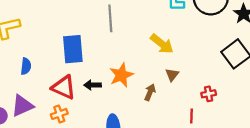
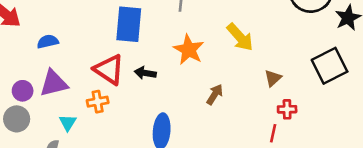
blue semicircle: (26, 66) -> (48, 42), moved, turned -119
orange star: (121, 75) -> (189, 50), moved, turned -30
brown triangle: (172, 75) -> (273, 78), moved
red line: (192, 116) -> (273, 133), moved

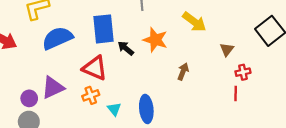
blue semicircle: (48, 42) -> (57, 38), moved, size x1.8
black arrow: (145, 73) -> (126, 48), moved, turned 42
cyan triangle: (68, 123) -> (114, 109), moved

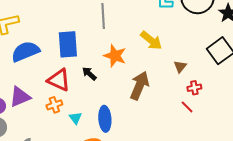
black arrow: (126, 48) -> (89, 74), moved
brown arrow: (183, 72) -> (139, 86), size x1.8
red line: (236, 93) -> (187, 107), turned -48

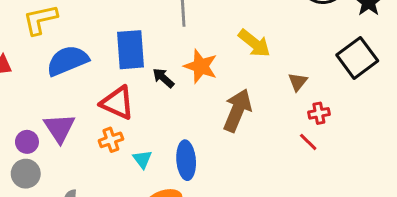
black arrow: (89, 74) -> (163, 78), moved
purple triangle: (20, 97) -> (59, 128), turned -40

